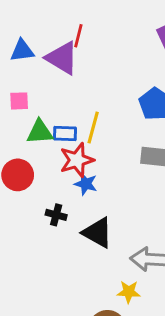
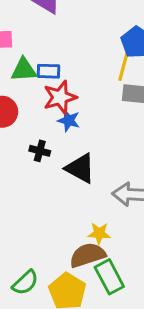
yellow line: (93, 128) -> (124, 65), moved
yellow star: (129, 292) -> (99, 233), moved

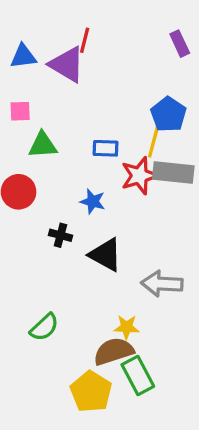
blue rectangle: (48, 71) -> (106, 148), moved
red star: (60, 97) -> (139, 176), moved
green semicircle: (25, 283) -> (44, 327), moved

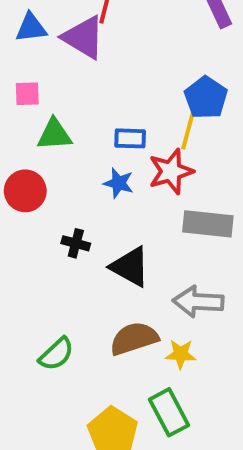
gray rectangle: (173, 172) -> (208, 224), moved
blue star: (93, 201) -> (118, 183), moved
yellow star: (127, 327) -> (181, 354), moved
brown semicircle: (114, 351) -> (134, 338), moved

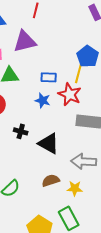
purple triangle: (84, 37) -> (25, 41), moved, turned -45
red star: (171, 171) -> (70, 94), turned -30
brown semicircle: (134, 338) -> (51, 180), size x0.7

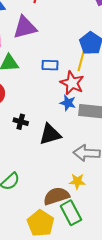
blue star: (43, 100) -> (68, 103), moved
black triangle: (49, 143) -> (50, 134), turned -45
brown semicircle: (51, 180) -> (56, 196), moved, size x1.4

